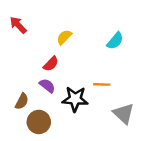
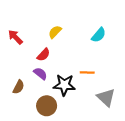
red arrow: (18, 25) -> (15, 37), moved
brown circle: (39, 122) -> (47, 106), moved

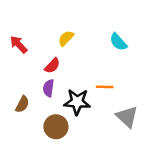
cyan semicircle: (99, 35) -> (118, 42), turned 98
purple semicircle: (40, 74) -> (48, 88), turned -120

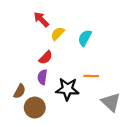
cyan semicircle: (118, 42) -> (85, 38), moved, turned 70
red arrow: (19, 44) -> (41, 19), moved
brown circle: (56, 127) -> (35, 108), moved

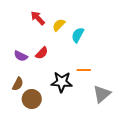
yellow semicircle: (58, 34) -> (59, 25), moved
purple semicircle: (42, 77) -> (21, 56), moved, turned -72
gray triangle: (111, 102) -> (102, 94), turned 36

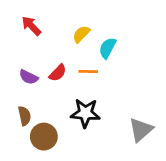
red arrow: (38, 18) -> (31, 26), moved
orange line: (84, 70) -> (88, 71), moved
brown semicircle: (18, 84) -> (24, 116), turned -40

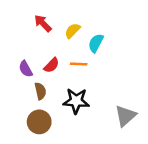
red arrow: (31, 26) -> (43, 23), moved
purple semicircle: (29, 77) -> (26, 69), turned 35
brown semicircle: (24, 116) -> (40, 91), moved

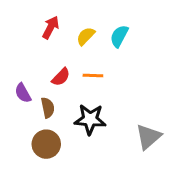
red arrow: (43, 23) -> (51, 27), turned 72
cyan semicircle: (96, 43) -> (119, 36), moved
purple semicircle: (26, 69) -> (23, 93), moved

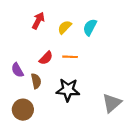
brown circle: (46, 144) -> (23, 110), moved

